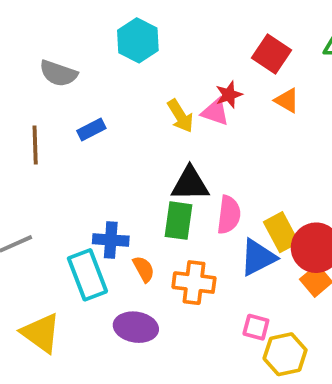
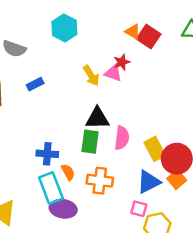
orange triangle: (287, 100) -> (133, 32), moved
blue triangle: (258, 257) -> (149, 182), moved
cyan rectangle: (87, 275) -> (51, 188), moved

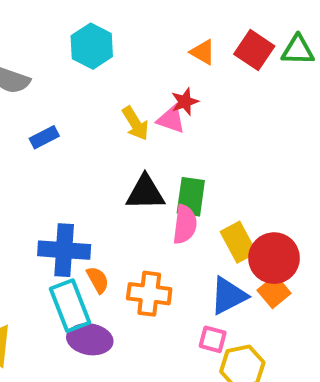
red square: (149, 36) -> (254, 50), moved
green rectangle: (90, 142) -> (191, 197), moved
blue cross: (47, 154) -> (64, 250), size x1.4

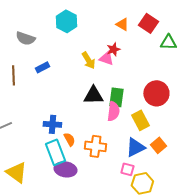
green triangle: (298, 50) -> (168, 42), moved
blue cross: (64, 250) -> (52, 124), size x0.7
red circle: (274, 258) -> (156, 93), moved

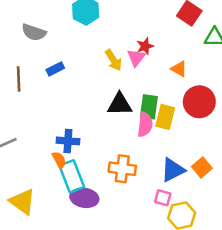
orange triangle: (122, 24) -> (179, 69), moved
pink triangle: (106, 58) -> (136, 58), turned 49
yellow rectangle: (140, 120) -> (165, 117), moved, turned 42
orange semicircle: (69, 139) -> (59, 160), moved

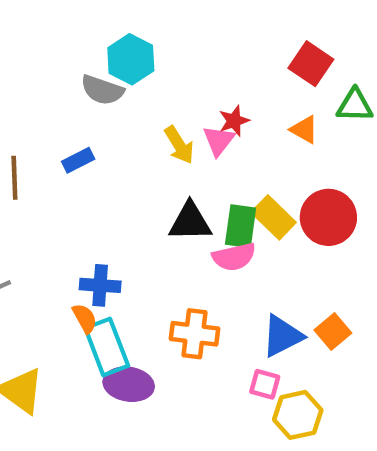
gray semicircle: (34, 32) -> (102, 90), moved
orange triangle: (179, 69) -> (304, 130), moved
yellow rectangle: (165, 117) -> (274, 217), moved, turned -60
pink semicircle: (145, 125) -> (234, 257), turned 70

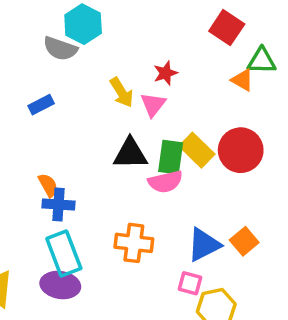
orange triangle: (304, 130) -> (242, 80), moved
pink triangle: (219, 141) -> (153, 105), moved
orange semicircle: (85, 318) -> (48, 185), moved
purple ellipse: (129, 384) -> (60, 285), moved

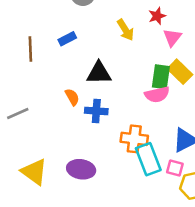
pink triangle: (153, 105) -> (172, 37), moved
black triangle: (130, 154) -> (99, 73), moved
blue cross: (59, 204) -> (96, 111), moved
cyan rectangle: (64, 253) -> (148, 159), moved

